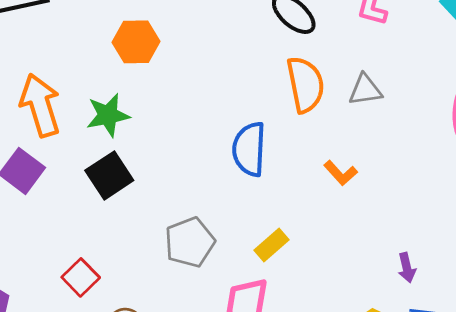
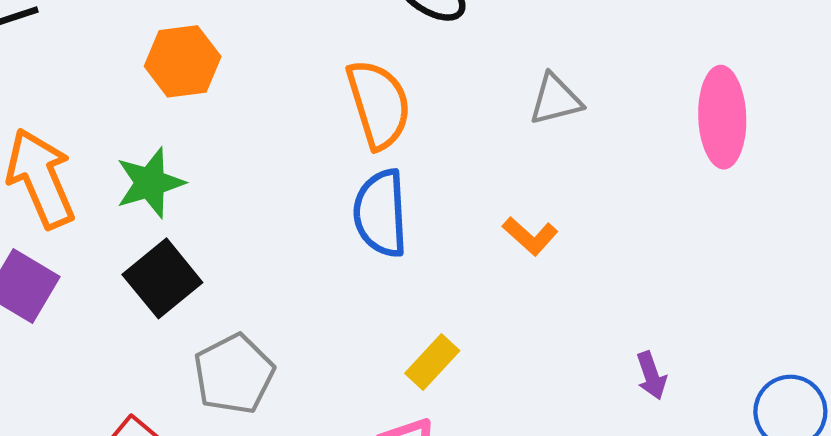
orange semicircle: (305, 85) -> (379, 104), moved
gray pentagon: (190, 242) -> (234, 374), moved

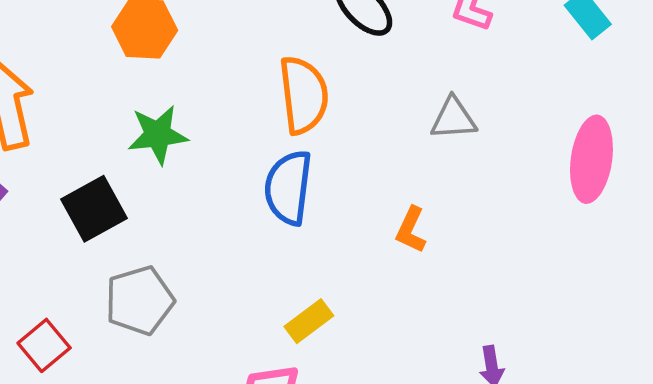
green star: (150, 183) -> (158, 135), moved
orange L-shape: (530, 236) -> (411, 230), turned 63

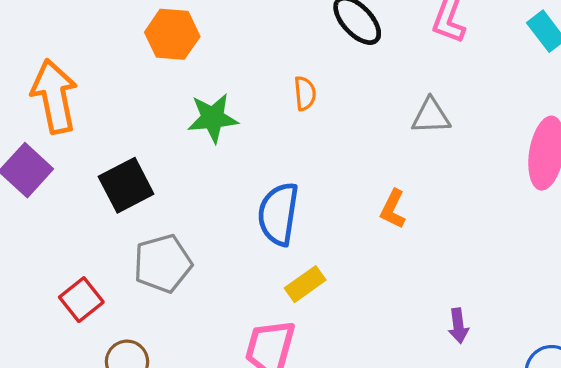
orange semicircle: (304, 95) -> (305, 93), size x0.5
green star: (158, 135) -> (213, 118), moved
blue semicircle: (288, 187) -> (278, 214), moved

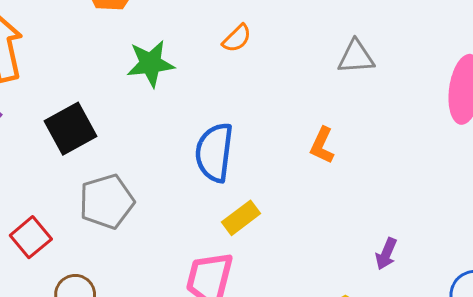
orange semicircle: (305, 93) -> (237, 38), turned 52
purple arrow: (458, 326) -> (386, 254), turned 32

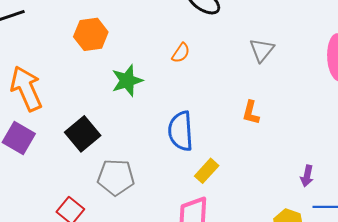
gray triangle: (356, 57) -> (262, 50), turned -36
gray pentagon: (107, 201) -> (116, 177), turned 30

